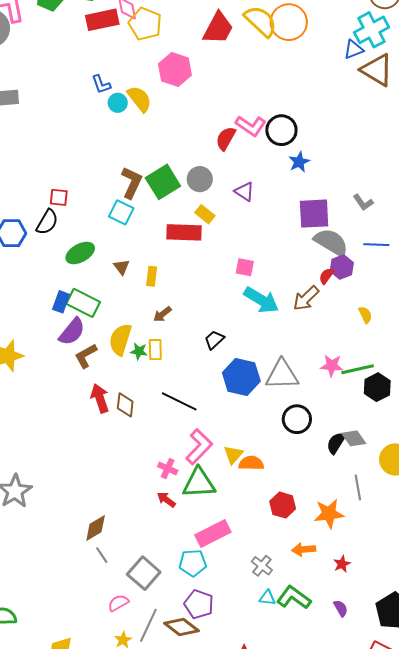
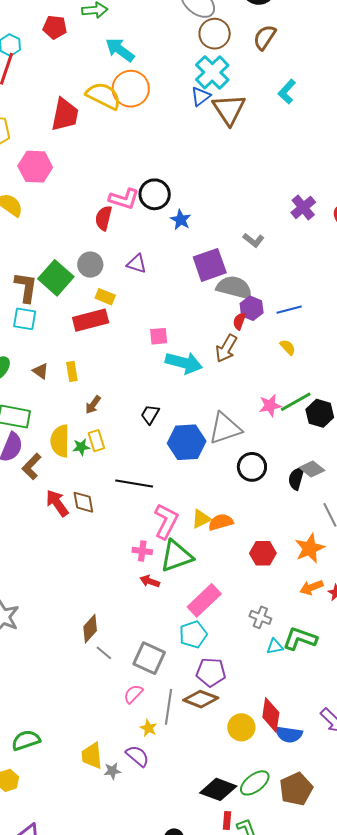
brown triangle: (377, 70) -> (229, 109), turned 42
blue line: (376, 245) -> (289, 310), moved
yellow triangle: (233, 455) -> (201, 519), turned 40
orange arrow: (304, 549) -> (311, 587), moved

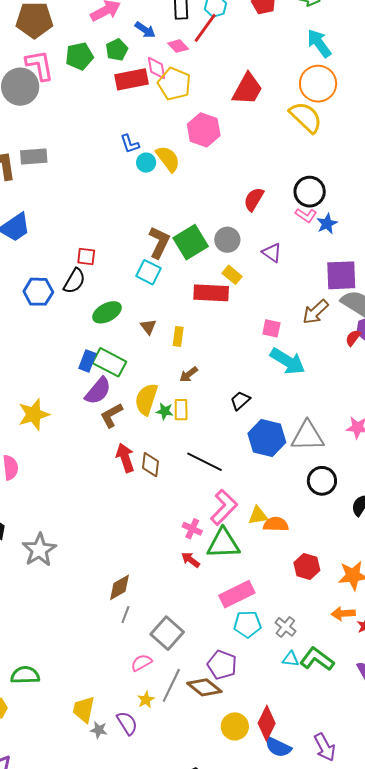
yellow semicircle: (103, 96) -> (306, 117), moved
pink L-shape: (124, 199) -> (306, 215), moved, size x0.7
brown arrow: (226, 348) -> (315, 312), moved
cyan pentagon: (193, 634) -> (247, 624), moved
gray line: (104, 653) -> (125, 615), turned 54

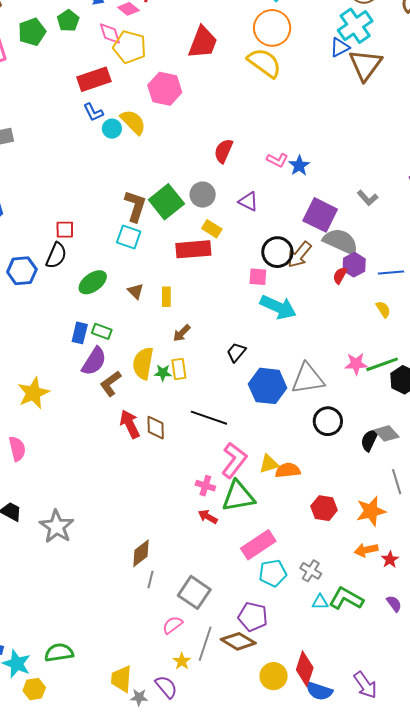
red rectangle: (132, 79) -> (94, 79), moved
black circle: (310, 192) -> (277, 252), moved
purple square: (341, 275) -> (320, 215), turned 36
green rectangle: (109, 362) -> (102, 331), size x0.6

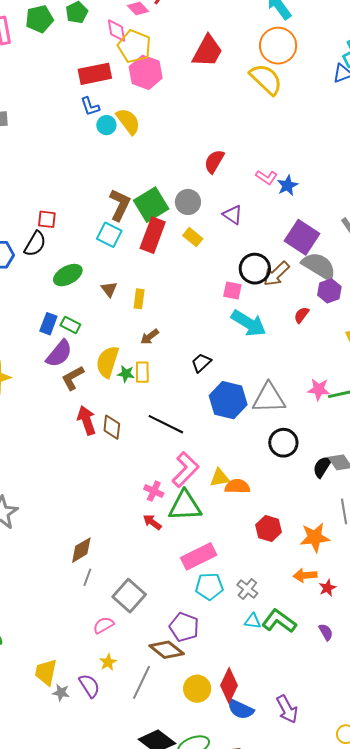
pink hexagon: (165, 89) -> (146, 72), moved
red rectangle: (193, 249) -> (153, 235), moved, turned -72
red semicircle: (340, 275) -> (301, 315), moved
gray line: (205, 644) -> (141, 682), moved

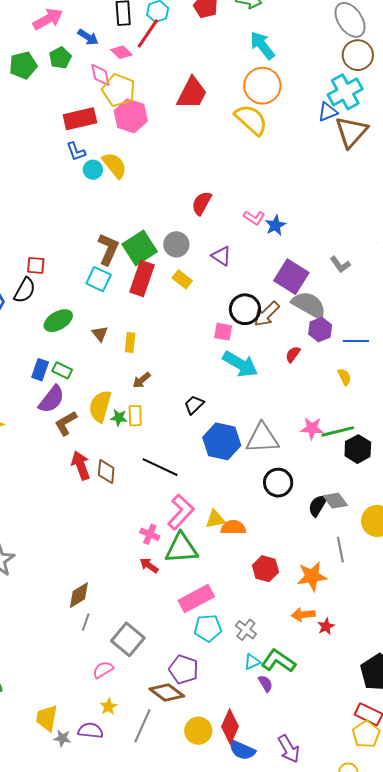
cyan triangle: (253, 621) -> (252, 662), turned -30
purple semicircle: (326, 632) -> (266, 684), moved
purple semicircle: (89, 686) -> (90, 731), turned -50

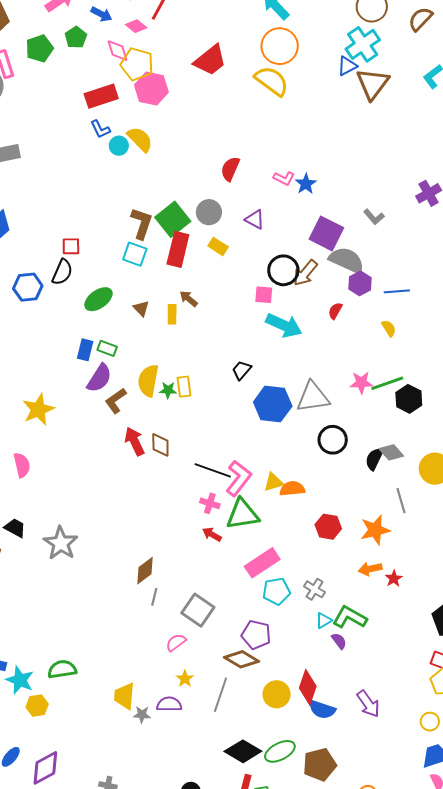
red trapezoid: (192, 93) -> (210, 60), turned 30
brown arrow: (142, 380) -> (189, 299), moved, turned 84
black line: (160, 467) -> (213, 470), moved

